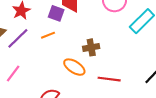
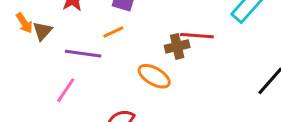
purple line: (18, 38) -> (83, 54), moved, turned 55
red line: (109, 79) -> (197, 36), moved

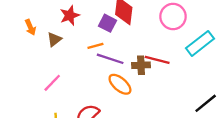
brown triangle: (43, 31) -> (54, 39), moved
purple line: (83, 54) -> (110, 59), moved

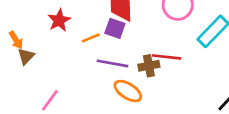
purple square: (107, 23) -> (115, 28), moved
brown triangle: (54, 39) -> (26, 56), moved
orange line: (95, 46) -> (91, 38), moved

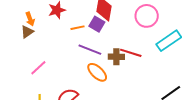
orange arrow: (16, 40) -> (30, 19), moved

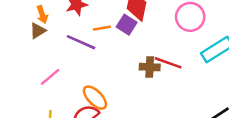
purple line: (90, 50) -> (81, 42), moved
orange ellipse: (97, 72) -> (95, 98), moved

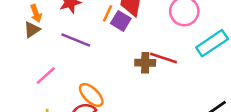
orange line: (102, 28) -> (107, 13), moved, turned -54

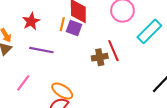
red line: (163, 58) -> (113, 51), turned 60

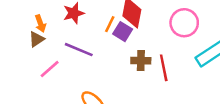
brown cross: (100, 57) -> (141, 61), moved
pink line: (23, 83) -> (50, 69), moved

